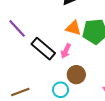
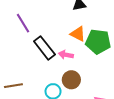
pink arrow: (66, 51) -> (66, 55), turned 64

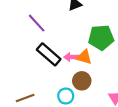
purple line: (23, 23) -> (37, 23), moved
orange triangle: (78, 34) -> (84, 57), moved

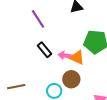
black rectangle: (49, 54) -> (45, 50), size x0.7

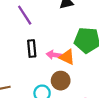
black rectangle: (45, 50) -> (32, 49), turned 35

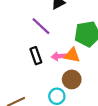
purple line: (25, 15) -> (41, 26), moved

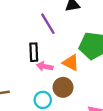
pink arrow: (59, 56) -> (45, 66), moved

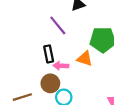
brown circle: (63, 87) -> (50, 83), moved

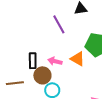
black rectangle: (49, 54) -> (33, 61), moved

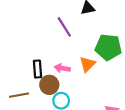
orange triangle: (78, 59) -> (87, 64), turned 49

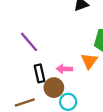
purple line: (64, 27) -> (29, 42), moved

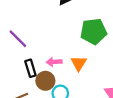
orange triangle: (89, 61) -> (79, 63), moved

